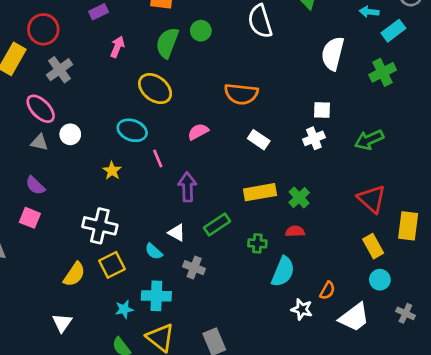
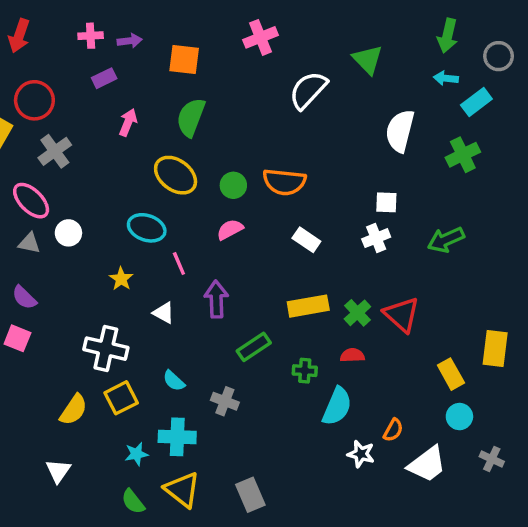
white semicircle: (260, 21) -> (308, 90), turned 60
green circle: (201, 31) -> (233, 185), moved
red triangle: (372, 199) -> (402, 315), moved
white triangle: (177, 233) -> (164, 313), moved

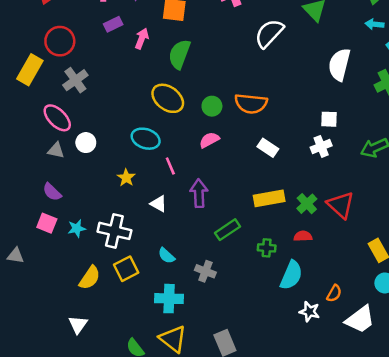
pink arrow: (128, 122) -> (142, 39), moved
cyan star: (136, 454) -> (77, 228), moved

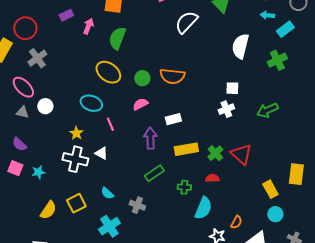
white rectangle: (268, 148) -> (173, 119), moved, turned -49
purple arrow: (199, 193) -> (150, 138), moved
white cross: (114, 231) -> (75, 159), moved
cyan cross: (169, 299) -> (109, 226), turned -35

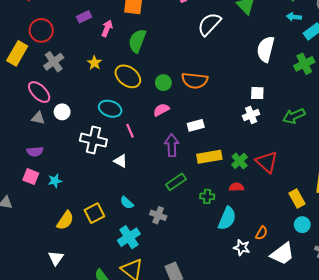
yellow star: (76, 133) -> (94, 63), moved
purple semicircle: (19, 144) -> (35, 152), turned -49
white cross: (75, 159) -> (93, 140), moved

